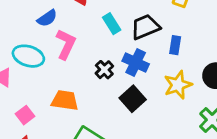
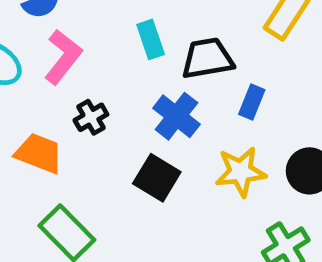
black cross: (104, 70) -> (91, 117), moved
black square: (133, 99) -> (157, 178), turned -30

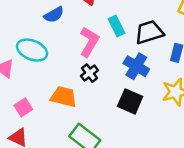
pink L-shape: (63, 57) -> (89, 42), moved

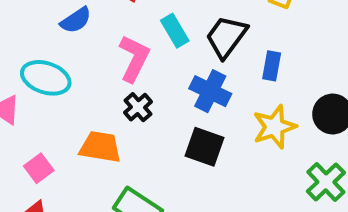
black trapezoid: (149, 32) -> (226, 37), turned -32

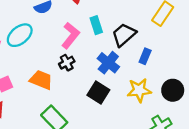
cyan ellipse: (46, 78) -> (20, 35), turned -70

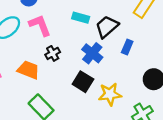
cyan rectangle: (96, 25) -> (81, 18), turned -56
pink L-shape: (71, 35) -> (40, 25), moved, turned -60
yellow star: (139, 90) -> (110, 94), moved

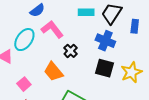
orange trapezoid: (28, 70) -> (53, 72), turned -135

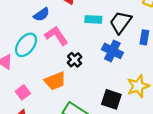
black square: (104, 68) -> (111, 99), moved
orange trapezoid: (53, 72) -> (55, 81), turned -75

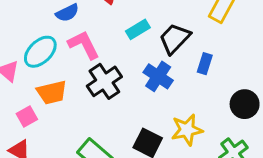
cyan rectangle: (93, 19) -> (138, 29), turned -42
black cross: (75, 60) -> (104, 81), size x1.6
orange trapezoid: (55, 81) -> (52, 92), moved

